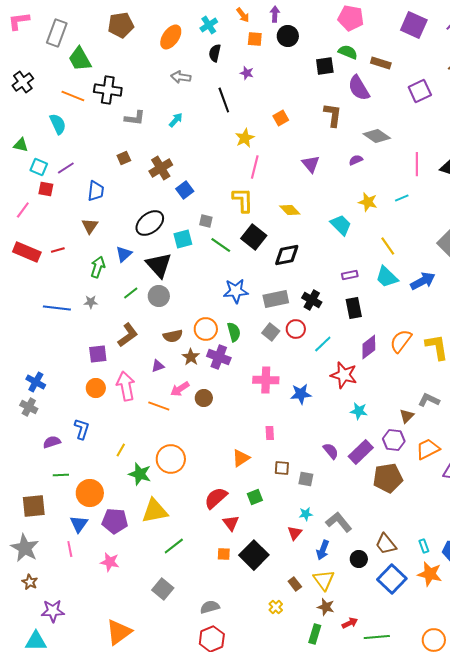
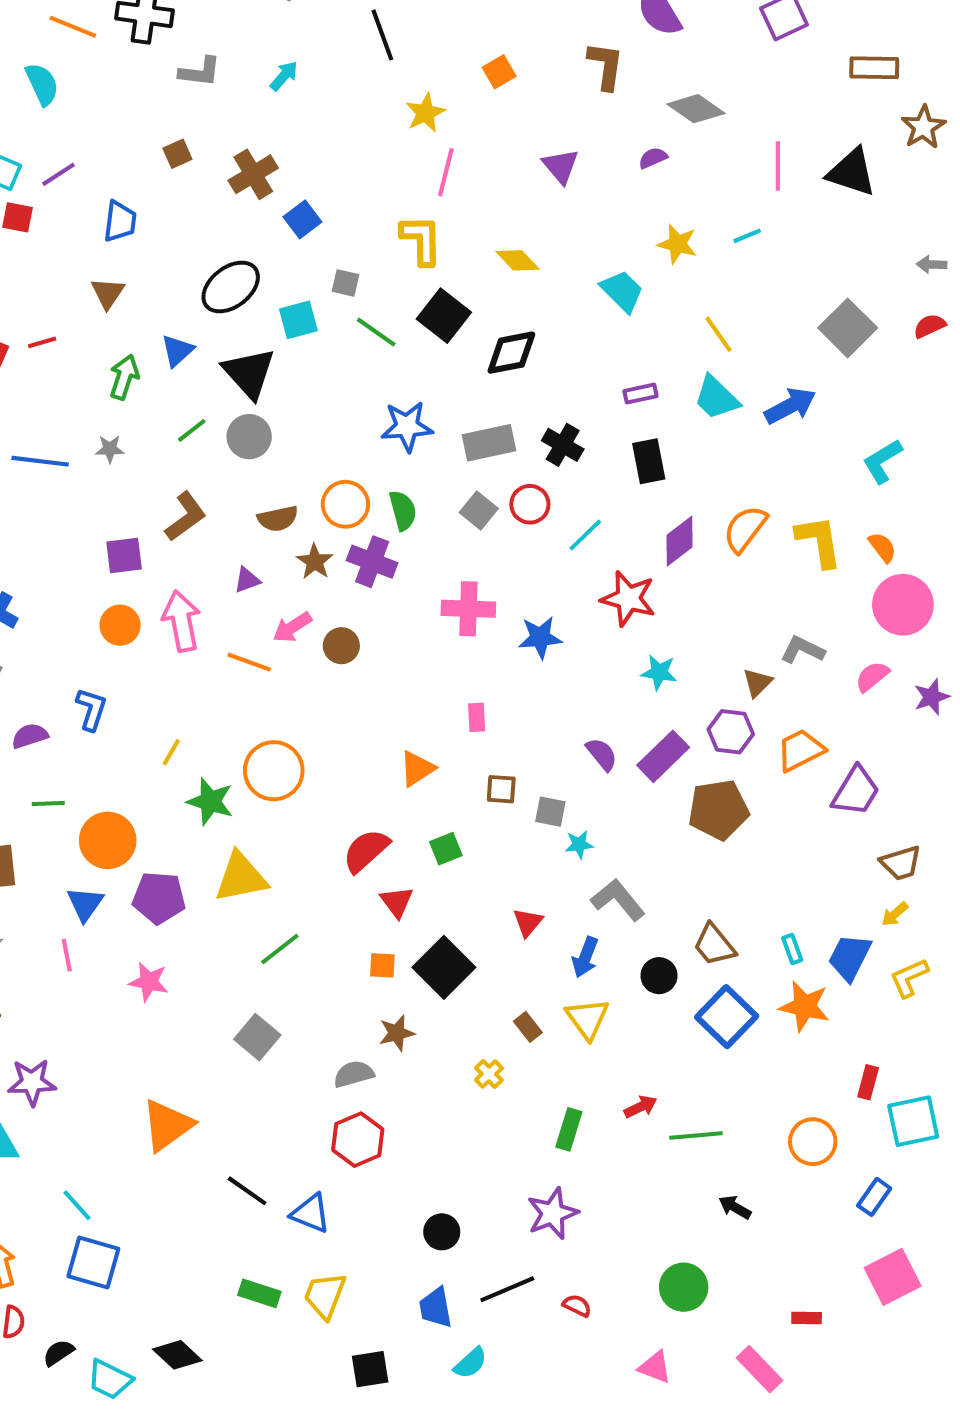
cyan star: (306, 514) -> (579, 844), moved
brown star: (326, 607) -> (397, 1033), moved, turned -30

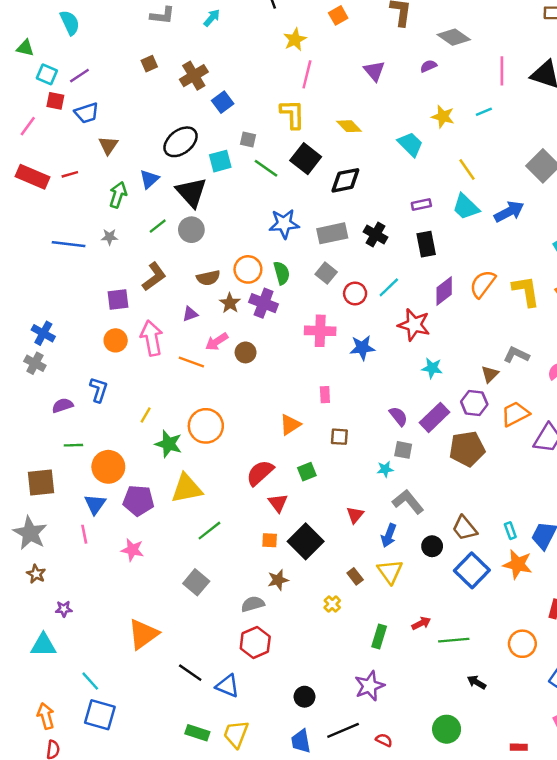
blue trapezoid: (120, 221) -> (87, 113), moved, turned 65
red circle: (530, 504) -> (355, 293), moved
gray square: (550, 812) -> (403, 450), moved
purple star: (32, 1082) -> (64, 609), size x0.6

